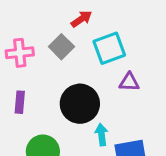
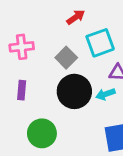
gray square: (61, 47) -> (66, 58), moved
cyan arrow: (101, 135) -> (105, 94), moved, turned -102

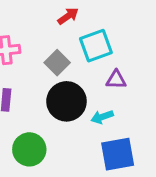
cyan arrow: (105, 94) -> (102, 117), moved

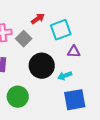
red arrow: (68, 16) -> (38, 19), moved
gray square: (57, 63) -> (24, 39), moved

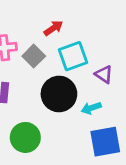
cyan square: (61, 30) -> (73, 56), moved
purple triangle: (74, 52) -> (104, 74), turned 32

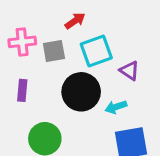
gray square: (34, 56) -> (54, 51), turned 35

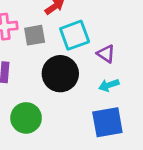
cyan arrow: (116, 107) -> (109, 85), moved

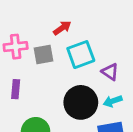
black circle: (60, 74) -> (81, 102), moved

